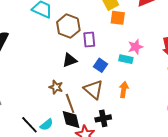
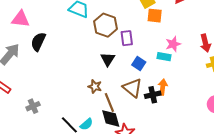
black triangle: (70, 60) -> (108, 59), turned -35
black cross: (103, 118) -> (153, 95), moved

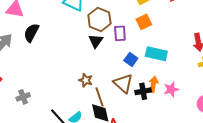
orange square: (155, 16) -> (144, 22), moved, turned -35
pink star: (173, 44) -> (171, 89), moved
cyan rectangle: (164, 57) -> (156, 54), size x1.5
black triangle: (108, 59) -> (96, 41), moved

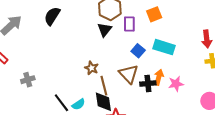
black semicircle: (31, 33) -> (52, 16), moved

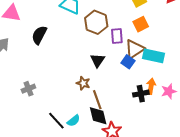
black triangle: (104, 30) -> (98, 60), moved
brown triangle: (129, 74) -> (135, 49), moved, turned 45
gray cross: (28, 80) -> (28, 89), moved

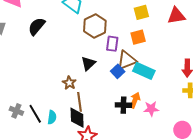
gray cross: (28, 89) -> (16, 111), moved, turned 32
cyan semicircle: (73, 121) -> (52, 117), turned -56

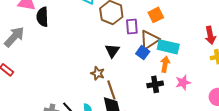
black semicircle: (37, 26) -> (42, 17), moved, turned -30
orange arrow: (135, 100) -> (165, 64), moved

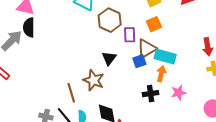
black semicircle: (42, 17) -> (29, 27), moved
blue square: (143, 53) -> (139, 61), turned 32
brown star: (98, 73) -> (94, 80), size x1.5
brown line: (111, 90) -> (71, 93), moved

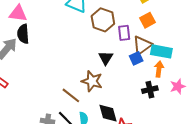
brown line: (71, 93) -> (71, 95), turned -30

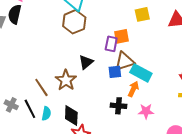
brown hexagon: (103, 20) -> (74, 22), moved
orange square: (147, 20) -> (121, 36), moved

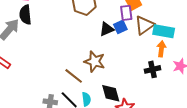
black triangle: (86, 62) -> (107, 29), moved, turned 35
blue square: (115, 72) -> (120, 27), moved

